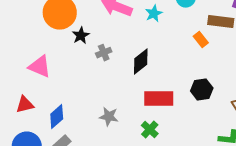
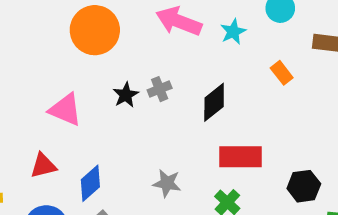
black star: (81, 36) -> (126, 95), moved
orange rectangle: (201, 40) -> (282, 73), moved
black hexagon: (202, 90) -> (304, 186), moved

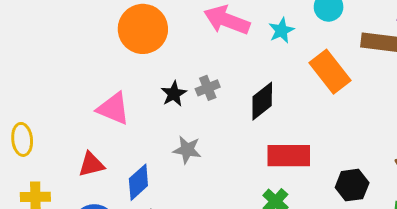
orange rectangle: (282, 73) -> (330, 72), size x1.8
gray star: (167, 183) -> (187, 150), moved

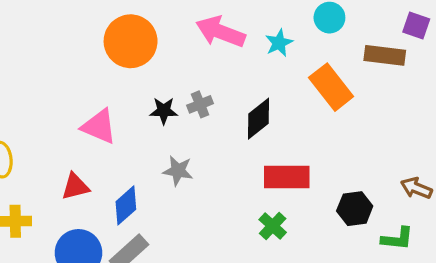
black star: (174, 94) -> (164, 111), turned 30

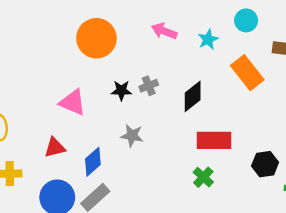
pink arrow: (221, 32) -> (164, 31), size x0.7

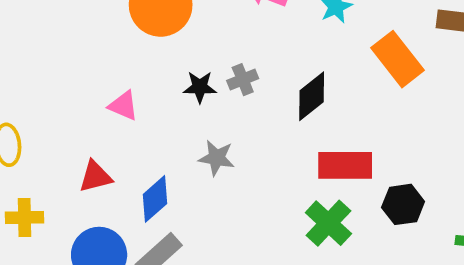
pink triangle: (73, 102) -> (123, 106), size x0.7
black hexagon: (265, 164) -> (403, 204), moved
green cross: (203, 177) -> (328, 223), size x1.4

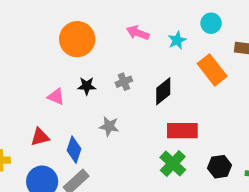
black star: (200, 87) -> (87, 86), moved
blue diamond: (155, 199) -> (74, 150), turned -30
black hexagon: (403, 204) -> (220, 167), moved

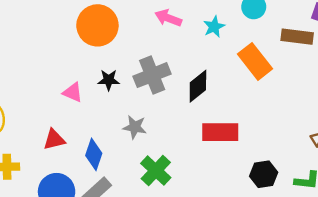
gray cross: (124, 82) -> (152, 75), size x1.8
green cross: (173, 164) -> (156, 171), moved

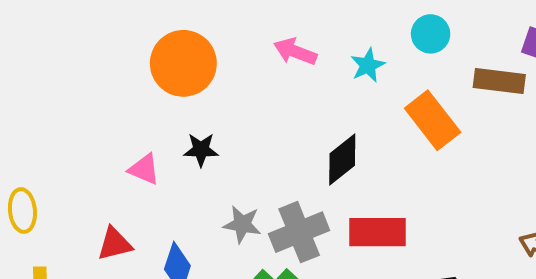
gray cross: (152, 75) -> (299, 232), moved

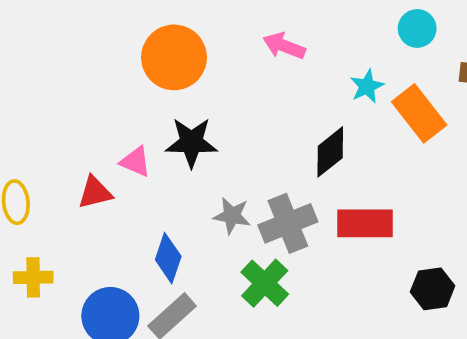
cyan star: (368, 65) -> (367, 86), moved
black star: (201, 150) -> (191, 142), size x1.5
red triangle: (115, 244) -> (95, 192), moved

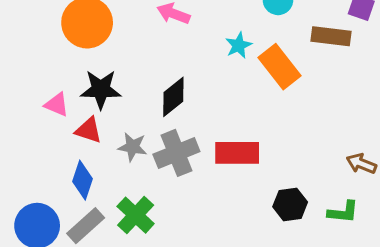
black diamond: (330, 152) -> (173, 97), moved
red triangle: (95, 192) -> (89, 130), moved, turned 32
green cross: (265, 283) -> (136, 215), moved

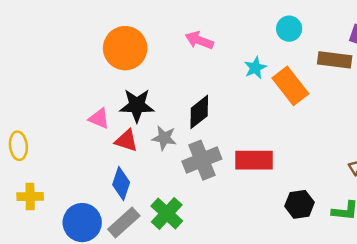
gray star: (133, 147) -> (164, 138), moved

